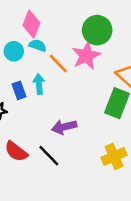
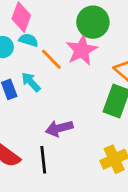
cyan arrow: (39, 84) -> (31, 82), turned -36
black line: (49, 156) -> (43, 160), turned 40

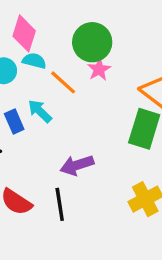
green circle: (93, 22) -> (92, 42), moved
pink star: (82, 50) -> (99, 69), size x0.6

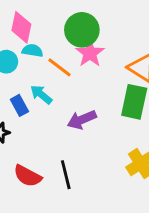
pink star: (99, 69) -> (90, 53), size x1.4
purple arrow: (77, 165) -> (82, 120), moved

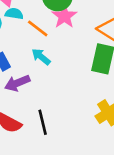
cyan arrow: (41, 94) -> (41, 57), moved
purple arrow: (82, 120) -> (17, 83), moved

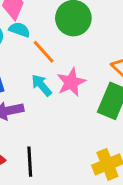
pink star: (64, 16) -> (71, 82), moved

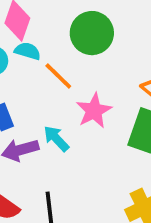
cyan arrow: (42, 85) -> (56, 139), moved

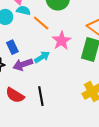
cyan arrow: (56, 139) -> (42, 57), turned 105

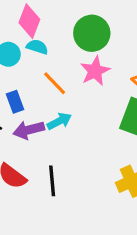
orange line: (41, 23) -> (55, 83), moved
pink star: (62, 41) -> (95, 71), moved

